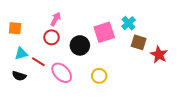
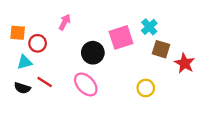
red circle: (52, 37) -> (38, 43), moved
red line: (38, 62) -> (45, 82), moved
pink ellipse: (62, 73) -> (86, 84), moved
yellow circle: (99, 76) -> (146, 88), moved

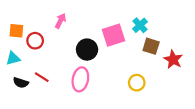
cyan triangle: (25, 62) -> (13, 58), moved
pink ellipse: (86, 84) -> (80, 79), turned 55

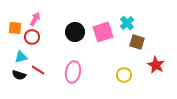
pink arrow: (61, 21) -> (35, 19), moved
black circle: (87, 50) -> (75, 32), moved
cyan triangle: (13, 58) -> (21, 57), moved
red star: (173, 59) -> (156, 65), moved

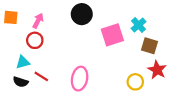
orange square: (15, 28) -> (11, 17), moved
black circle: (75, 32) -> (82, 14), moved
red star: (156, 65) -> (157, 70), moved

